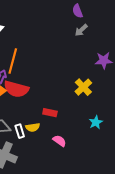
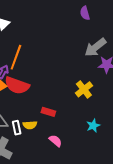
gray arrow: (81, 30) -> (95, 47), moved, size x1.6

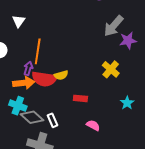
yellow semicircle: (30, 125) -> (61, 75), moved

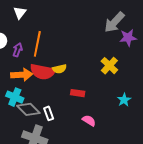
purple arrow: (28, 68) -> (18, 50), moved

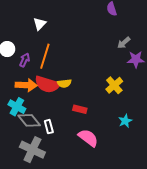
white triangle: (20, 13) -> (40, 24), moved
gray arrow: (114, 22) -> (124, 43), size x0.6
pink semicircle: (89, 121) -> (88, 138), size x1.5

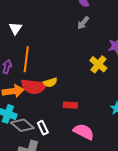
gray arrow: (124, 43) -> (83, 23), moved
yellow cross: (114, 85) -> (98, 64), moved

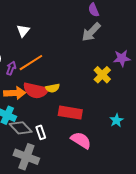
gray arrow: (83, 23) -> (91, 32), size x1.5
orange line: (26, 59) -> (31, 63), turned 45
red rectangle: (70, 105) -> (70, 113), size x1.6

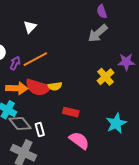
red rectangle: (70, 113) -> (71, 112), size x0.7
cyan star: (116, 120) -> (116, 123), size x1.5

